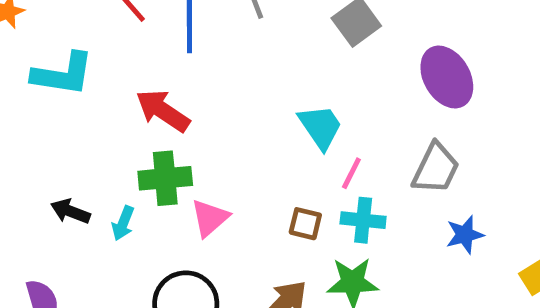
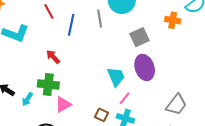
purple ellipse: (447, 77) -> (145, 68), moved
red arrow: (163, 111) -> (53, 57), size x0.7
gray trapezoid: (436, 168) -> (176, 105), moved

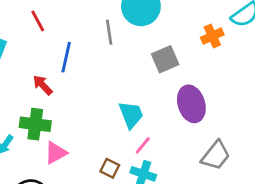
orange cross: (173, 20) -> (212, 36), turned -35
blue line: (71, 25) -> (66, 57), moved
purple ellipse: (145, 68) -> (191, 104), moved

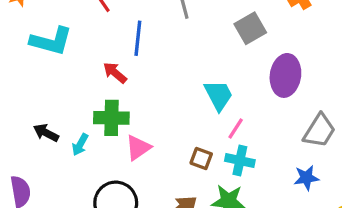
purple ellipse: (191, 104) -> (285, 75), turned 32

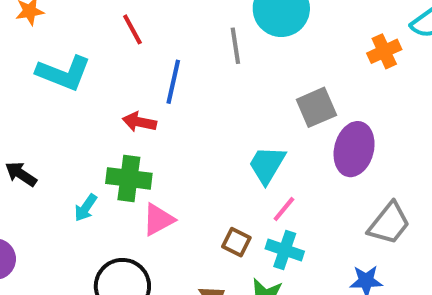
gray square: (250, 28) -> (316, 107), moved
red arrow: (115, 73) -> (139, 122), turned -35
cyan trapezoid: (219, 95) -> (267, 165), turned -128
black arrow: (46, 133) -> (21, 174), moved

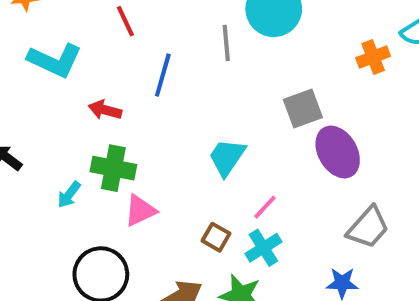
red arrow: (139, 122) -> (105, 110), moved
purple ellipse: (354, 149) -> (338, 152), turned -48
cyan trapezoid: (267, 165) -> (227, 157), moved
cyan cross: (285, 250) -> (263, 248), turned 36

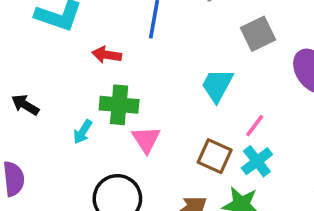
gray square: (303, 109) -> (258, 34), moved
pink triangle: (140, 211) -> (146, 139), turned -32
brown square: (216, 237) -> (215, 156), size x1.4

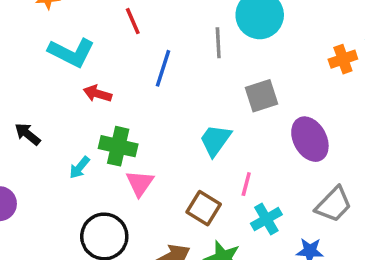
red arrow: (107, 55) -> (97, 94), moved
pink line: (255, 126) -> (246, 184), turned -30
cyan cross: (257, 161) -> (266, 219), moved

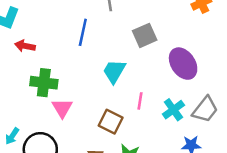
blue line: (163, 68) -> (83, 32), moved
cyan arrow: (79, 167) -> (12, 136), moved
cyan cross: (266, 219) -> (173, 110), moved

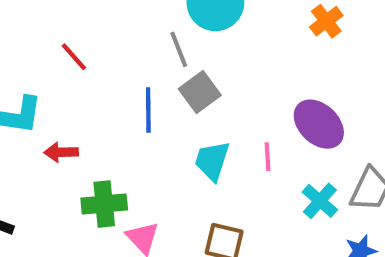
gray square: (145, 35) -> (200, 92), moved
pink line: (140, 101) -> (268, 157), moved

